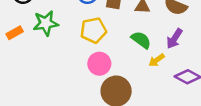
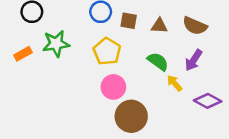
yellow pentagon: (93, 30) -> (107, 51), turned -30
yellow arrow: (157, 60) -> (175, 83), turned 84

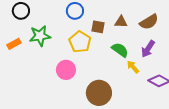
brown square: (129, 21) -> (98, 27), moved
brown semicircle: (195, 26) -> (149, 22), turned -54
pink circle: (113, 87) -> (66, 70), moved

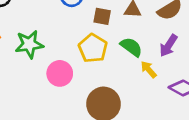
green star: (40, 36) -> (29, 44), moved
yellow pentagon: (80, 42) -> (93, 48), moved

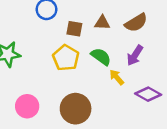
pink circle: (60, 73) -> (27, 106), moved

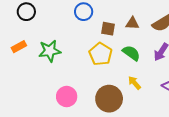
yellow arrow: (117, 77) -> (134, 83), moved

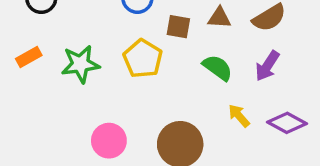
yellow pentagon: (101, 54) -> (143, 59), moved
yellow arrow: (134, 83) -> (239, 116), moved

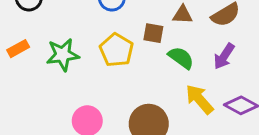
brown square: (178, 27) -> (153, 33), moved
yellow arrow: (239, 116) -> (199, 99), size x1.5

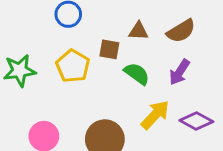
yellow arrow: (199, 99) -> (155, 115), turned 84

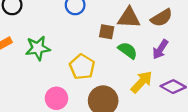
brown triangle: (138, 31) -> (129, 18), size x1.5
yellow pentagon: (73, 66) -> (82, 67), moved

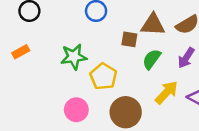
green star: (38, 48) -> (74, 57), moved
green semicircle: (128, 50) -> (152, 59), turned -90

